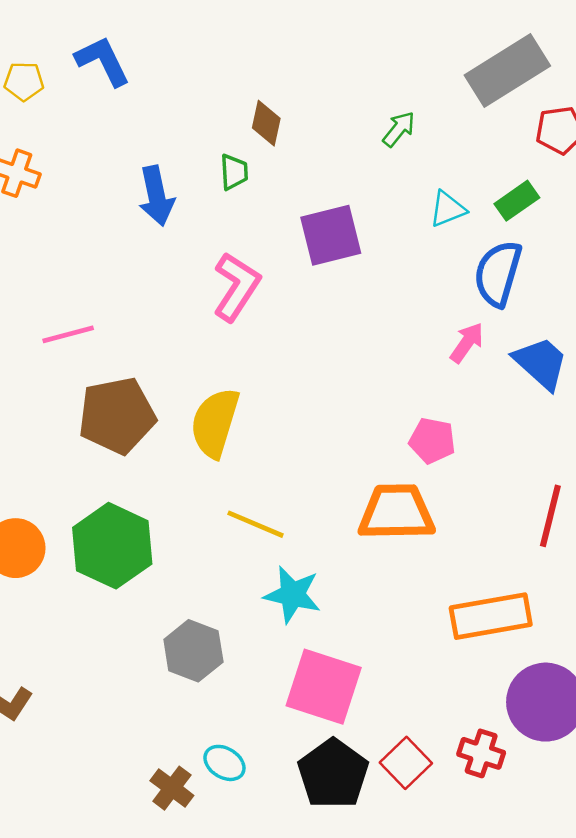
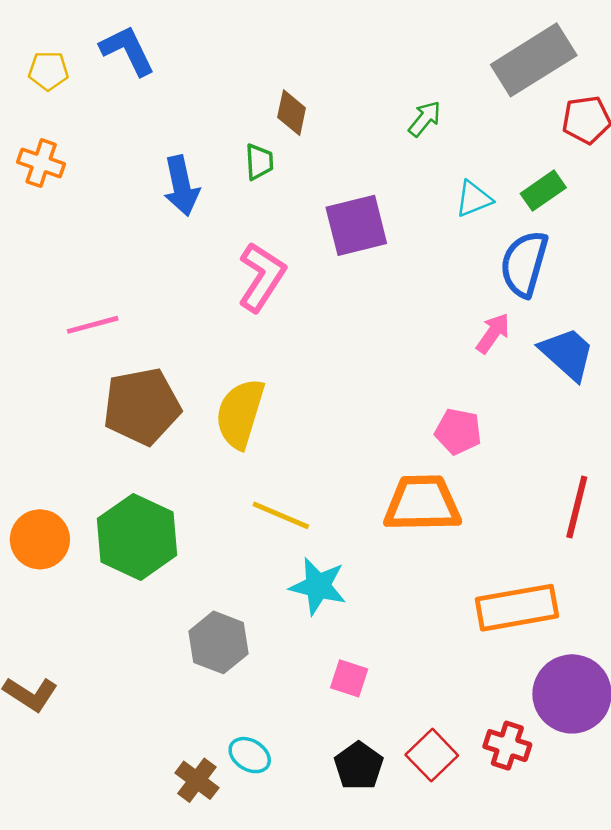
pink square: (324, 687) -> (349, 678), size x0.5
black pentagon: (333, 774) -> (359, 766), size x0.7

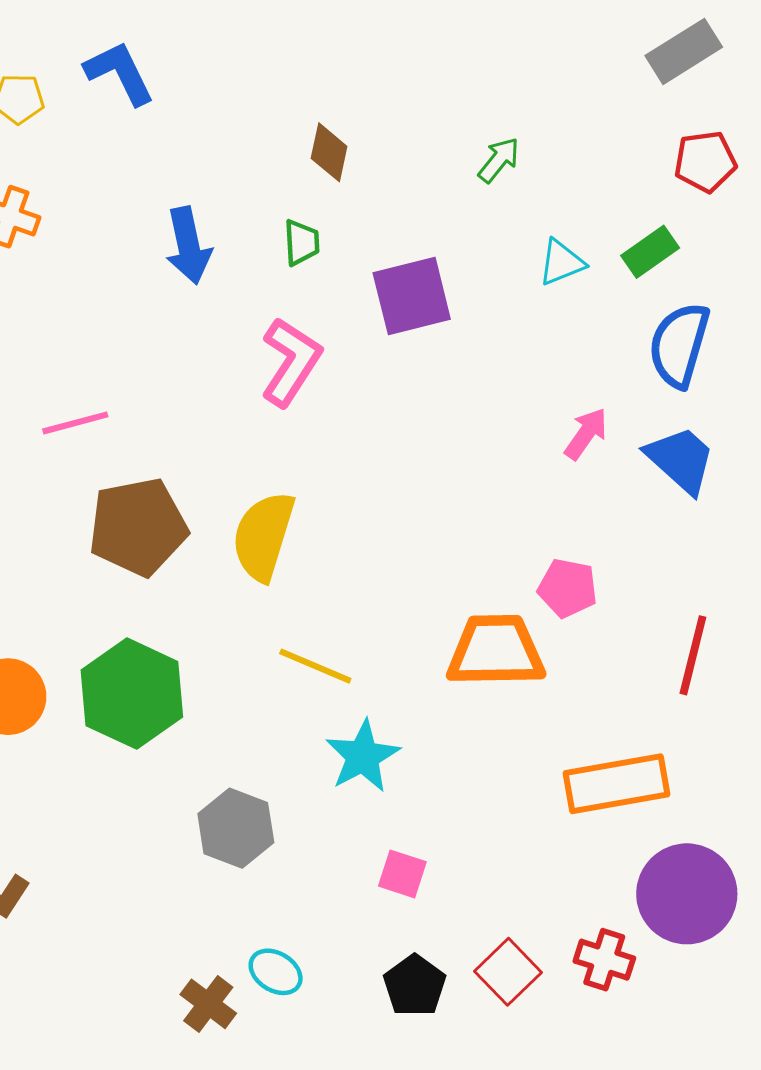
gray rectangle: (534, 60) -> (684, 51), moved, size x0.7
green trapezoid: (259, 162) -> (302, 243), moved
blue semicircle: (524, 264) -> (679, 345), moved
pink pentagon: (458, 432) -> (568, 588), moved
cyan star: (318, 586) -> (363, 756), turned 30

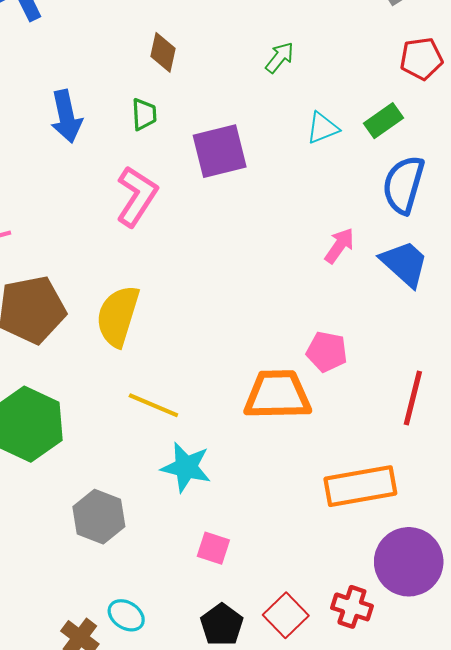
cyan star: (363, 756) -> (186, 467), turned -30

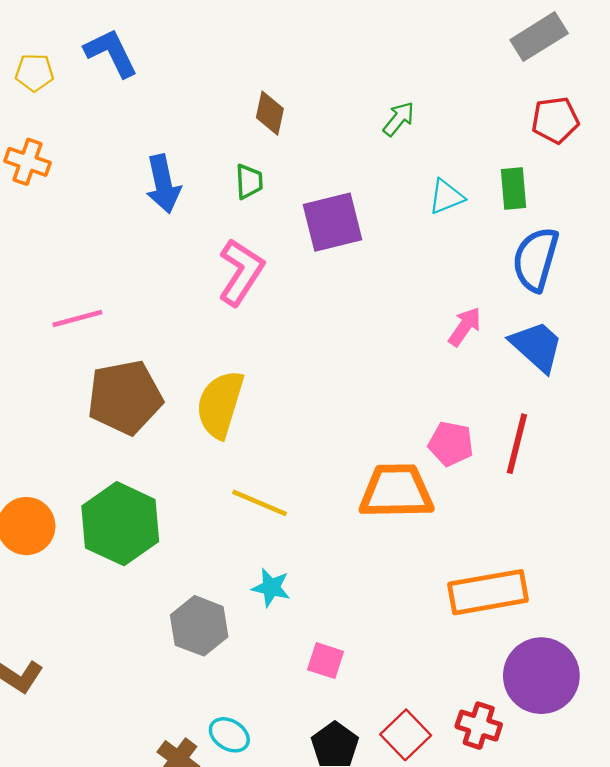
green rectangle: (383, 121) -> (513, 189), turned -60
red line: (413, 398) -> (517, 444), moved
cyan star: (186, 467) -> (271, 588), moved, size x0.7

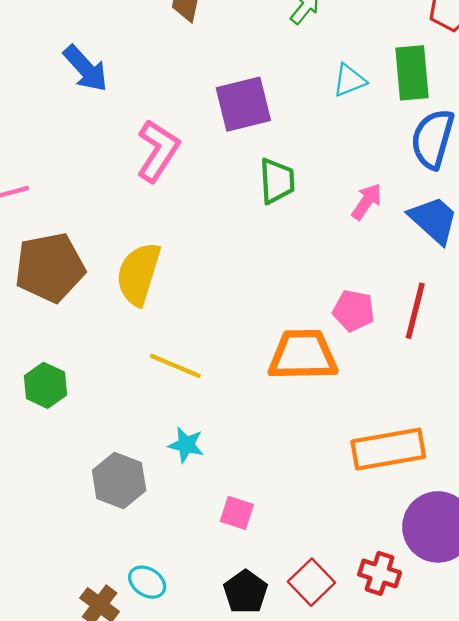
green trapezoid: (249, 182) -> (277, 181), moved, size x1.4
blue arrow: (163, 184) -> (85, 69), turned -30
green rectangle: (513, 189) -> (412, 73), size x1.4
green hexagon: (120, 524) -> (45, 385), size x0.6

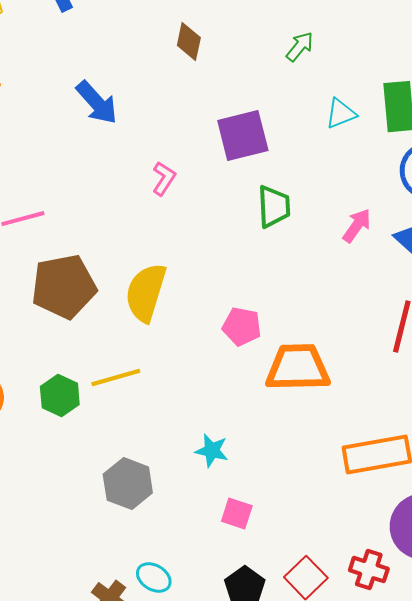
pink L-shape: (158, 151) -> (164, 179), size x0.6
pink pentagon: (354, 311) -> (242, 327), moved
yellow line: (175, 366) -> (116, 378), moved, turned -39
cyan star: (186, 445) -> (212, 451), moved

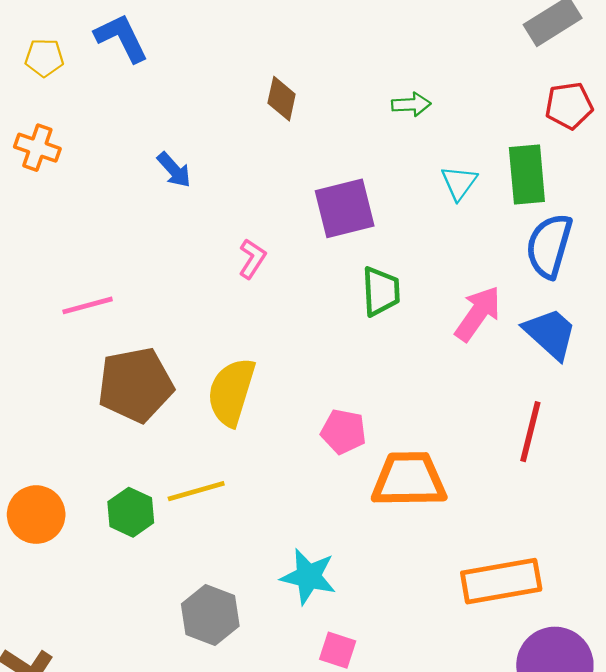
green arrow: (300, 47) -> (411, 104), turned 48
blue arrow: (97, 103) -> (174, 170), size x0.7
cyan triangle: (341, 114) -> (459, 183), turned -32
pink arrow: (357, 226) -> (478, 314), size x1.4
cyan star: (212, 451) -> (308, 576), size x1.4

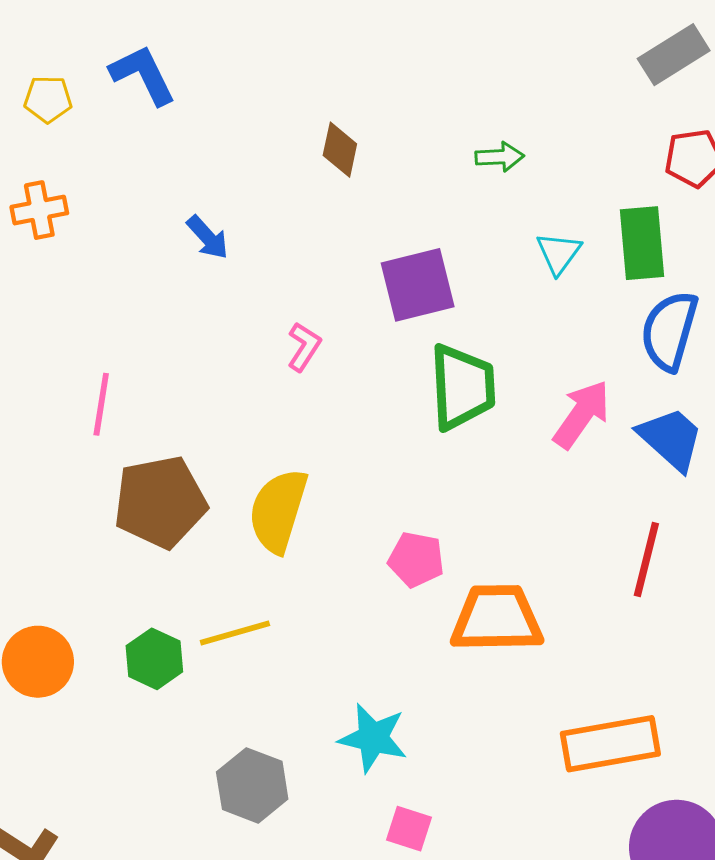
orange cross: (37, 148) -> (39, 210), turned -30
green trapezoid: (381, 291) -> (462, 387), size x1.4
pink line: (88, 305) -> (101, 404), turned -66

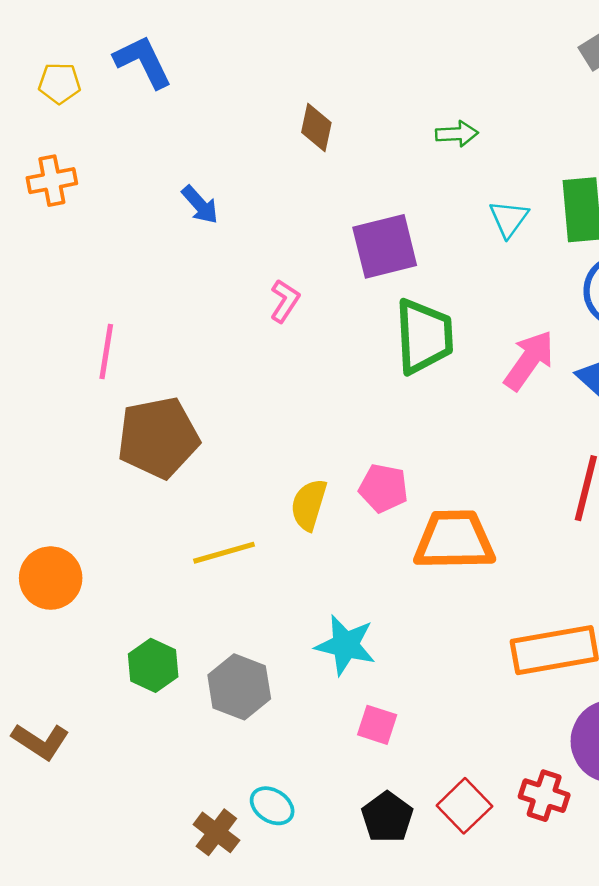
yellow semicircle: (278, 511) -> (309, 505), moved, size x0.7
green hexagon: (154, 659) -> (153, 665), moved

